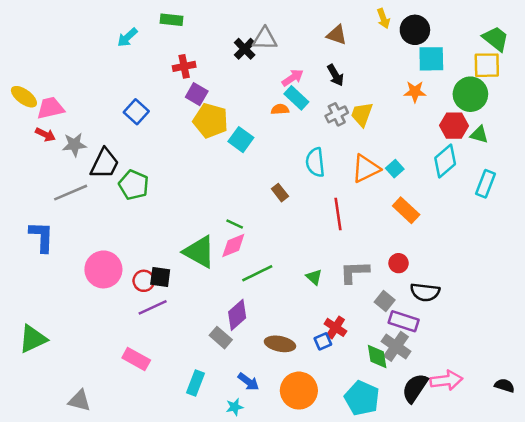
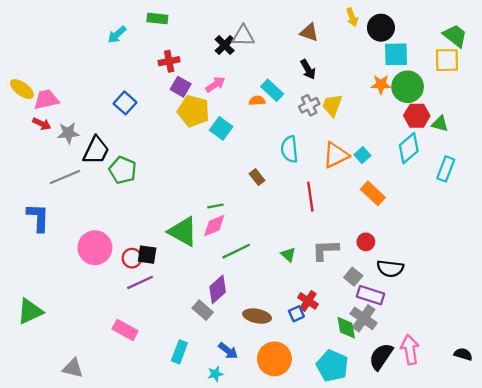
pink arrow: (293, 78) -> (215, 84), moved
green circle: (470, 94) -> (408, 87), moved
green line: (235, 224) -> (215, 206), turned -35
pink arrow: (446, 380) -> (410, 350), turned -92

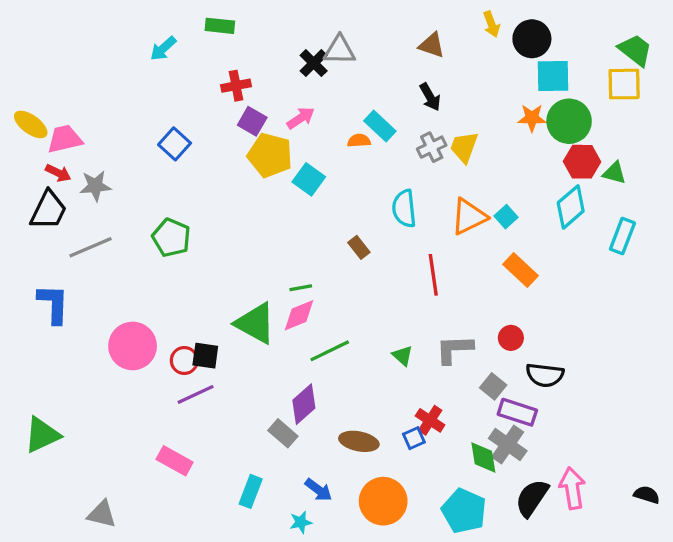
black trapezoid: (96, 150) -> (48, 210), moved

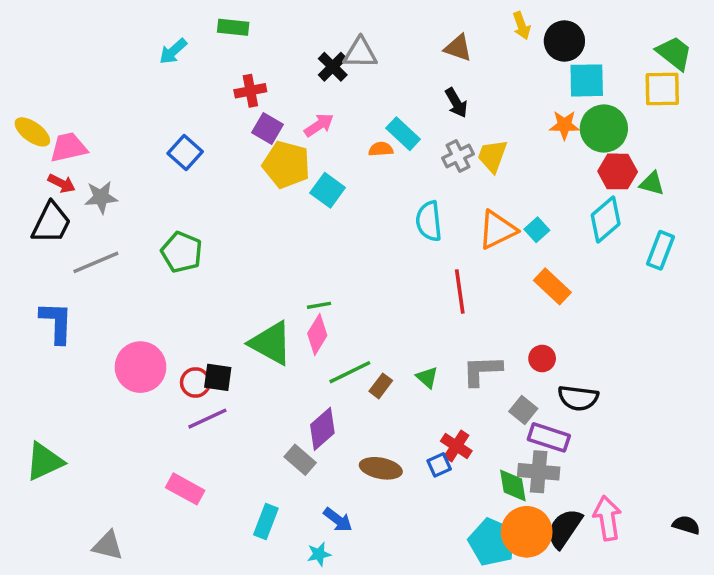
brown rectangle: (359, 247) -> (381, 386), moved, turned 75
pink diamond: (299, 315) -> (317, 334), turned -36
gray cross: (508, 445) -> (539, 472), turned -30
orange circle: (383, 501) -> (527, 532), moved

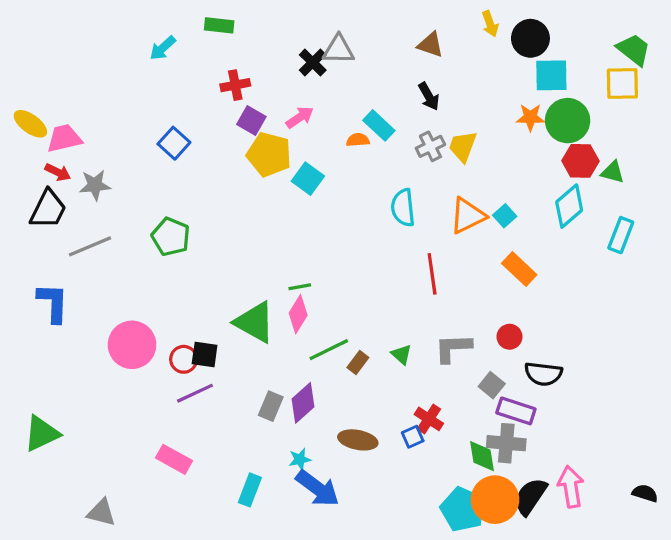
gray rectangle: (300, 460) -> (271, 406), moved, turned 72
blue arrow: (338, 520) -> (318, 488), size x1.6
cyan star: (319, 554) -> (300, 459), moved

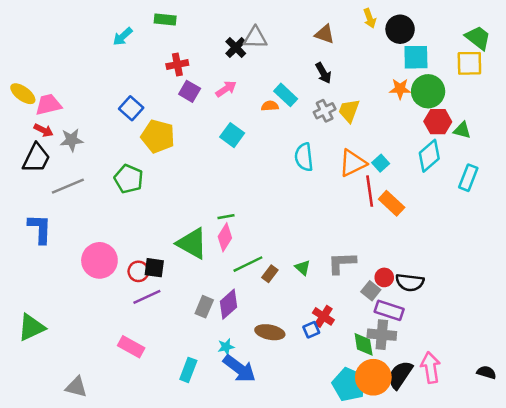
yellow pentagon: (269, 154) -> (158, 136), moved
red line: (432, 274) -> (370, 191), moved
red circle: (509, 337) -> (384, 277), moved

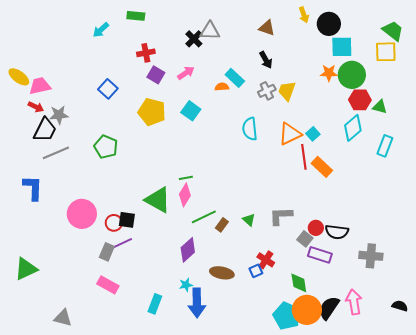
yellow pentagon: (158, 136) -> (152, 112), moved
black trapezoid: (36, 158) -> (45, 130), moved
gray rectangle: (204, 307) -> (107, 252), moved
gray cross: (382, 335) -> (371, 256), moved
blue arrow: (239, 369) -> (197, 303), turned 52

